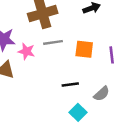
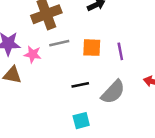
gray semicircle: (102, 94) -> (113, 92), size x1.5
cyan square: (78, 112) -> (81, 121), moved, turned 35

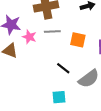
black line: (80, 85) -> (63, 68), turned 40

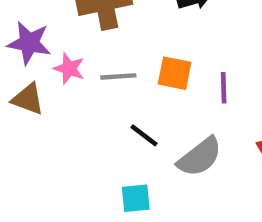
gray line: (52, 32) -> (118, 76), moved

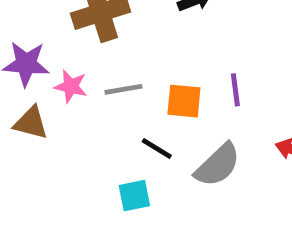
orange square: (175, 73) -> (184, 101), moved
cyan square: (136, 198) -> (134, 196), moved

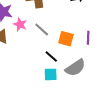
gray line: (123, 89) -> (42, 29), turned 42
cyan square: (134, 196) -> (51, 74), moved

